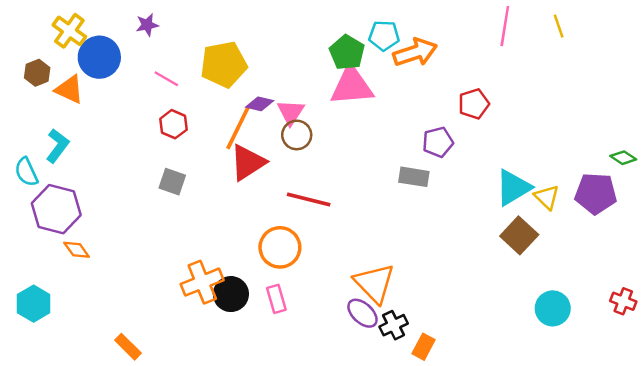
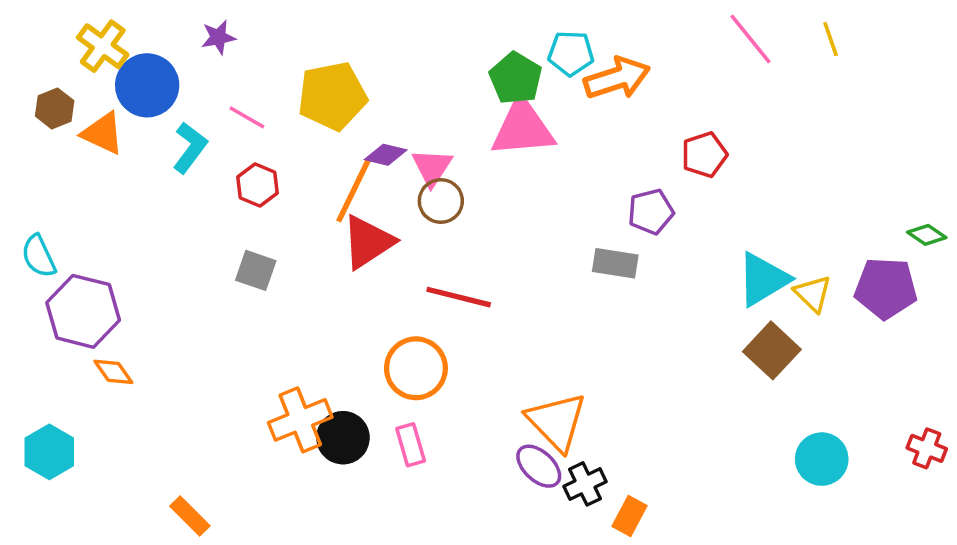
pink line: (505, 26) -> (751, 39), turned -48
cyan L-shape: (57, 146) -> (190, 148), moved

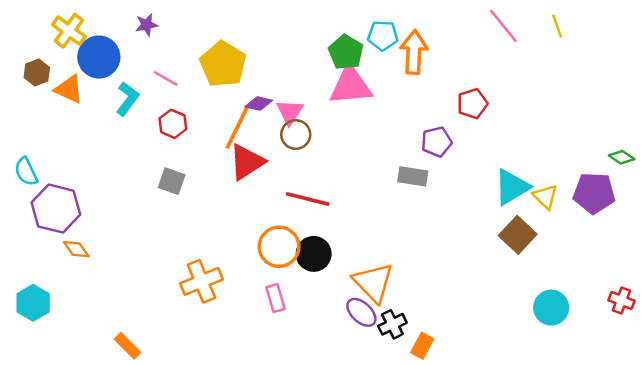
orange arrow: (617, 78) -> (414, 52), turned -69
yellow pentagon: (332, 96) -> (223, 64), turned -30
black circle: (343, 438) -> (314, 254), moved

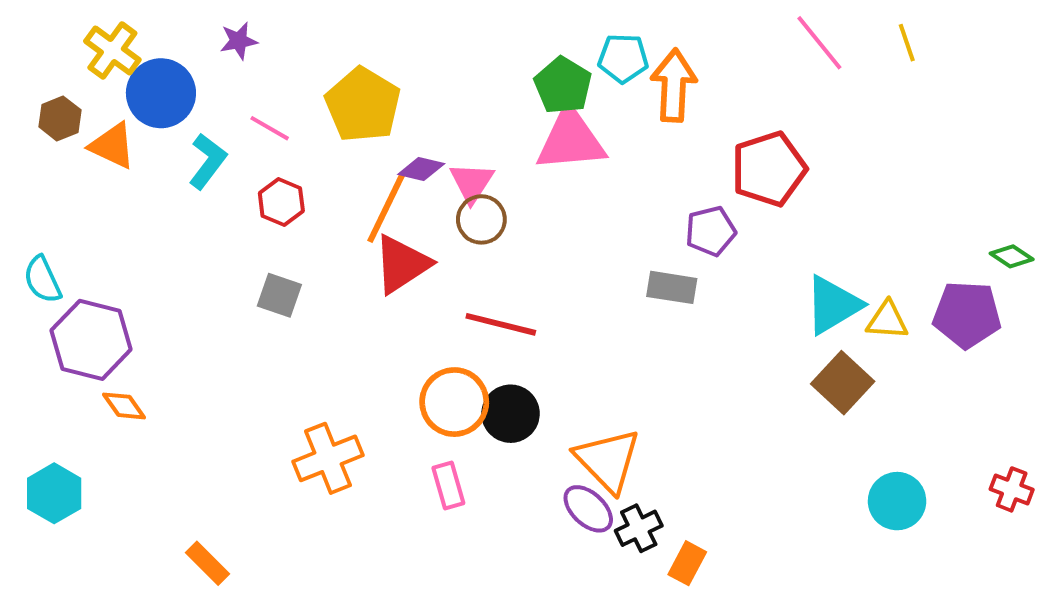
red pentagon: (472, 104) -> (769, 169), size x1.5
yellow triangle: (545, 197) -> (887, 320), turned -40

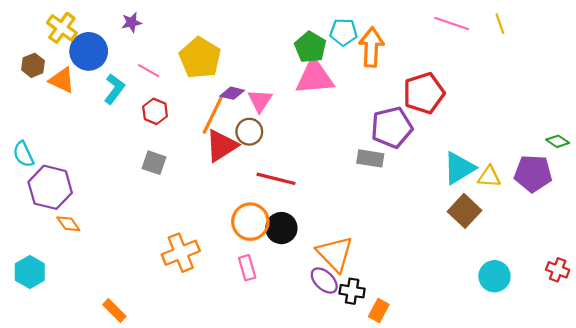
pink line: (819, 43) -> (452, 24), turned -32
brown circle: (481, 219) -> (249, 132), moved
purple pentagon: (711, 231) -> (392, 127), size x1.5
black cross: (639, 528) -> (352, 291), turned 35

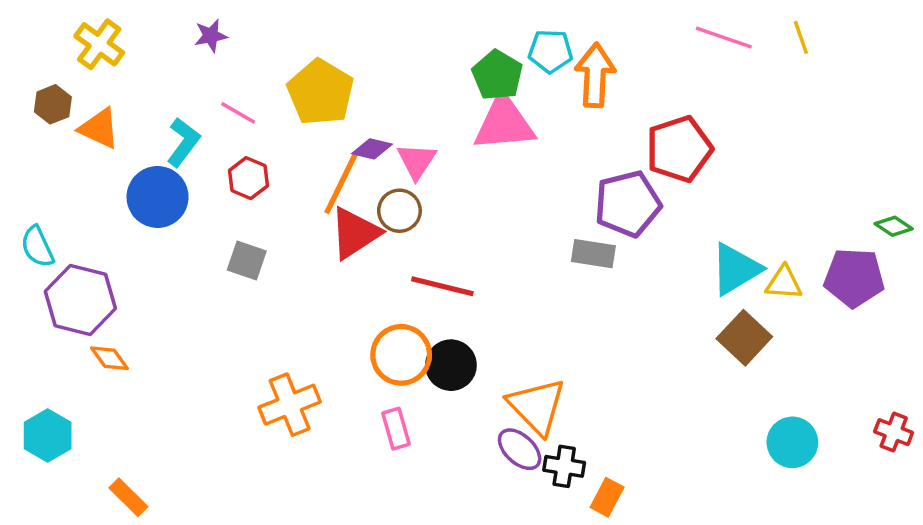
blue circle: (89, 51) -> (158, 197), moved
orange rectangle: (114, 310) -> (128, 497), moved

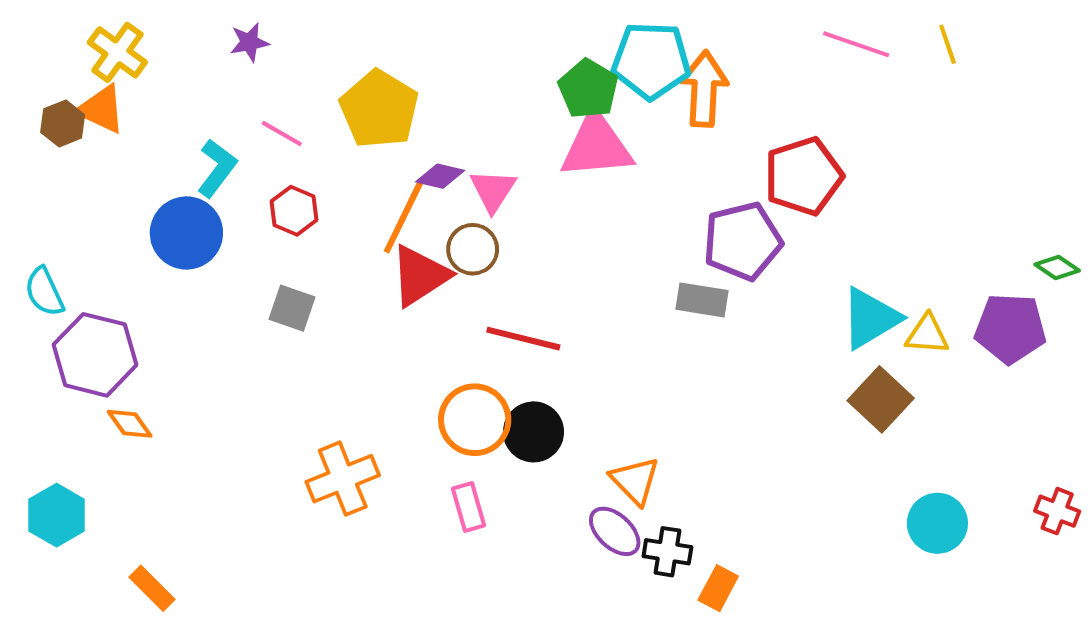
cyan pentagon: (550, 51) -> (651, 60), size x1.5
orange triangle: (99, 128) -> (101, 109), moved
orange triangle: (537, 406) -> (635, 481), size x0.7

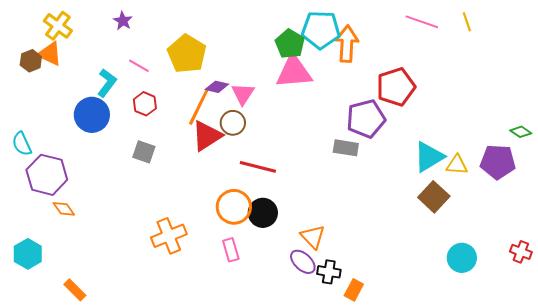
purple star: (249, 42) -> (123, 21), turned -30

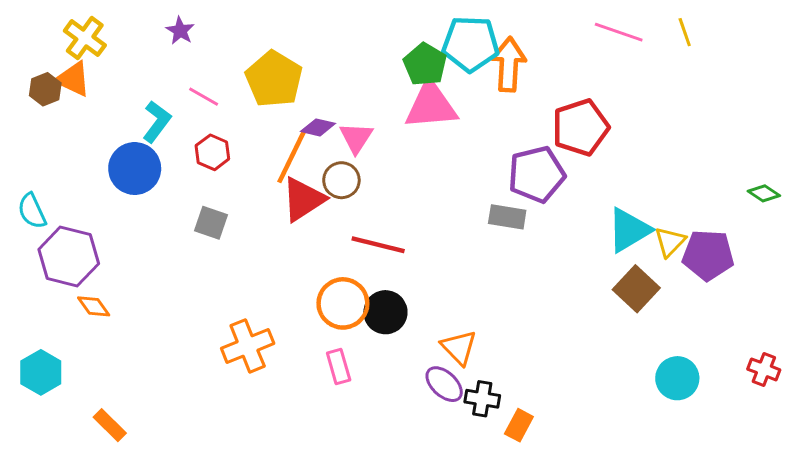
purple pentagon: (498, 162) -> (708, 255), moved
yellow triangle: (457, 165) -> (670, 242), turned -50

